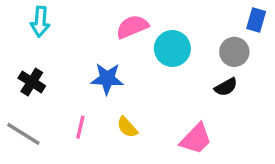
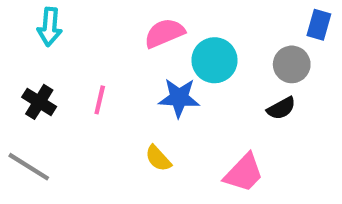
blue star: (107, 79) -> (179, 98), moved
pink line: (80, 127) -> (100, 100), moved

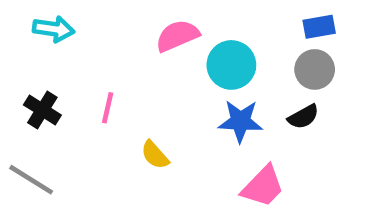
blue rectangle: (319, 25) -> (319, 27), moved, turned 64
cyan arrow: (50, 27) -> (54, 29), turned -87
blue star: (179, 98) -> (240, 121), moved
yellow semicircle: (158, 158) -> (155, 155), moved

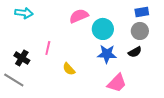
black cross: (42, 110) -> (22, 58), moved

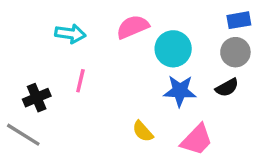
cyan arrow: (24, 13) -> (70, 34), moved
black cross: (22, 58) -> (37, 98), turned 35
yellow semicircle: (69, 69) -> (143, 131), moved

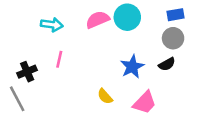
cyan circle: (173, 49) -> (127, 17), moved
blue star: (180, 91) -> (132, 67), turned -30
gray line: (23, 135) -> (17, 99), turned 30

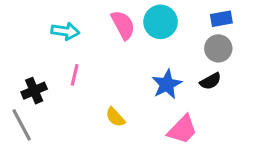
pink semicircle: (98, 20) -> (123, 25), turned 85
yellow semicircle: (105, 96) -> (115, 117), moved

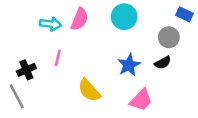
blue rectangle: (221, 19) -> (185, 14), moved, turned 35
pink semicircle: (123, 25) -> (79, 19), moved, turned 50
yellow semicircle: (115, 117) -> (89, 90), size x1.5

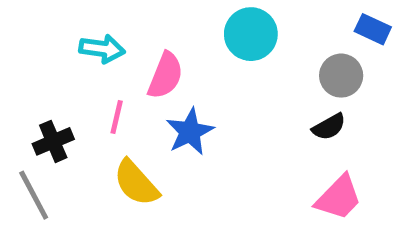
pink semicircle: (79, 19) -> (165, 76), moved
blue star: (129, 65) -> (190, 132), moved
yellow semicircle: (89, 90) -> (136, 183), moved
pink trapezoid: (141, 100) -> (339, 198), moved

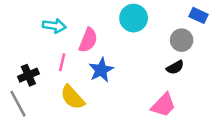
pink trapezoid: (339, 198) -> (163, 105), moved

